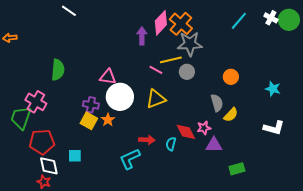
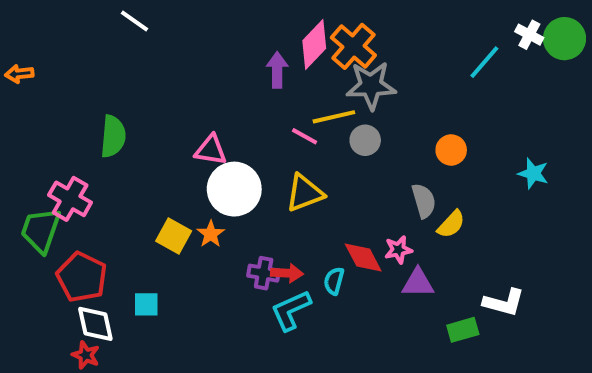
cyan line: (239, 21) -> (484, 62), moved
purple cross: (91, 105) -> (264, 273), moved
white L-shape: (274, 128) -> (504, 302), moved
red pentagon: (42, 142) -> (82, 277), turned 30
cyan L-shape: (130, 159) -> (291, 310), moved

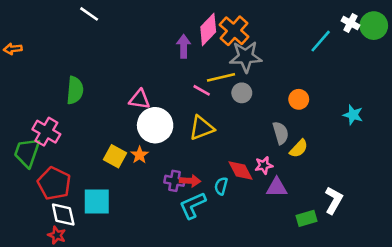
white L-shape: (504, 302) -> (334, 200), turned -76
cyan square: (146, 304) -> (97, 202), size x1.6

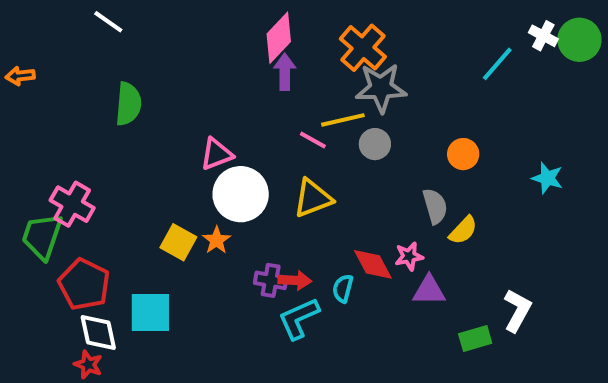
white line: (89, 14) -> (108, 22), moved
pink diamond: (208, 29) -> (279, 38), moved
green semicircle: (75, 90) -> (128, 104), moved
pink triangle: (140, 99) -> (217, 154), turned -30

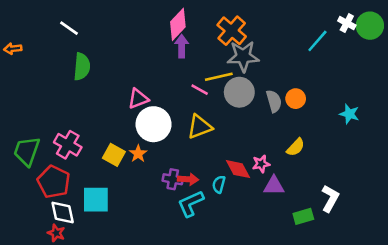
white line: (108, 22) -> (69, 28), moved
gray circle: (375, 144) -> (239, 92), size x1.5
pink cross: (72, 204) -> (68, 145), moved
gray semicircle: (435, 206) -> (274, 101), moved

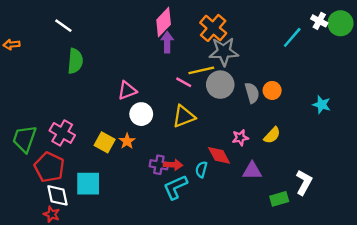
white circle: (154, 124) -> (141, 114), size x0.7
pink star: (261, 164) -> (240, 138), moved

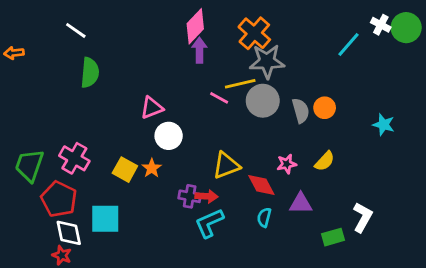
yellow triangle: (184, 116) -> (226, 165), moved
cyan semicircle: (201, 169) -> (264, 217), moved

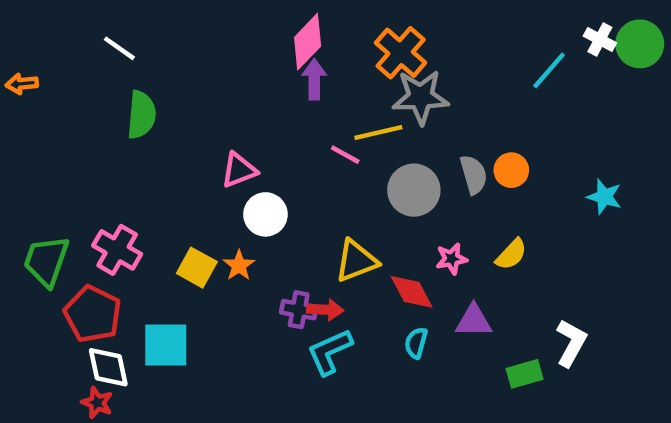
gray circle: (263, 101) -> (414, 190), moved

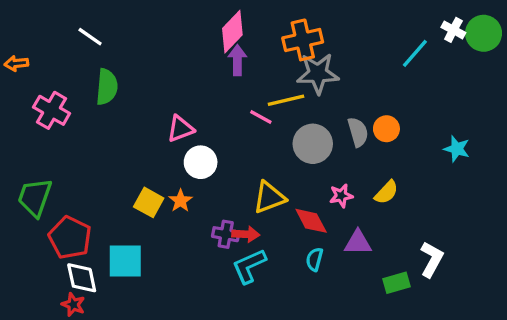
orange cross: (401, 53) -> (303, 40), turned 36
pink cross: (117, 250) -> (52, 110), moved

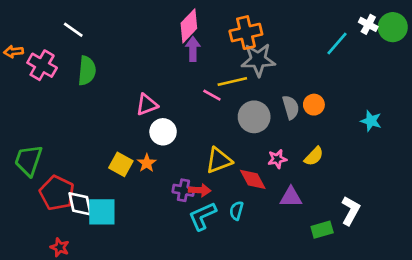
pink cross: (52, 110) -> (42, 65), moved
cyan semicircle: (314, 259) -> (236, 211), moved
white diamond: (82, 278) -> (80, 204), moved

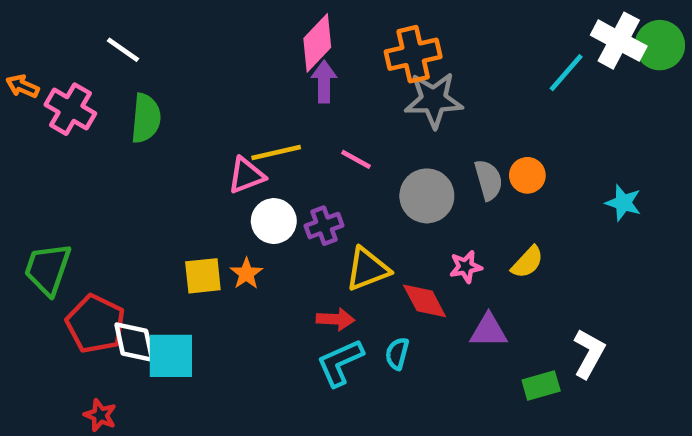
white cross: (368, 24) -> (619, 41), size x1.6
orange arrow: (13, 52) -> (22, 86), turned 30
yellow line: (232, 82) -> (276, 152), moved
yellow square: (121, 164) -> (203, 276), turned -35
purple cross: (183, 190) -> (324, 226), moved, turned -30

